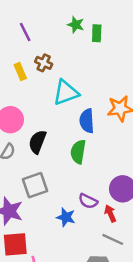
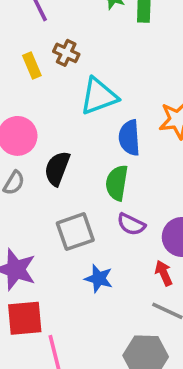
gray square: (35, 185) -> (75, 232), moved
purple semicircle: (88, 201) -> (131, 224), moved

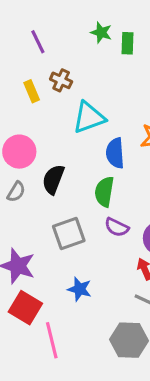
blue star: (99, 278) -> (80, 289), moved
red square: (25, 318) -> (25, 308), turned 36

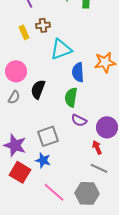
brown cross: (61, 80) -> (43, 25), turned -32
gray square: (69, 233) -> (48, 136), moved
blue star: (80, 289) -> (43, 160), moved
pink line: (52, 340) -> (54, 192), moved, turned -35

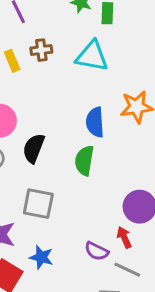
cyan triangle: (61, 49) -> (92, 56), moved, turned 30
purple semicircle: (79, 120) -> (97, 251), moved
gray square: (48, 136) -> (38, 204), moved, turned 30

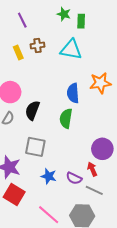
blue star: (41, 257) -> (49, 176), moved

